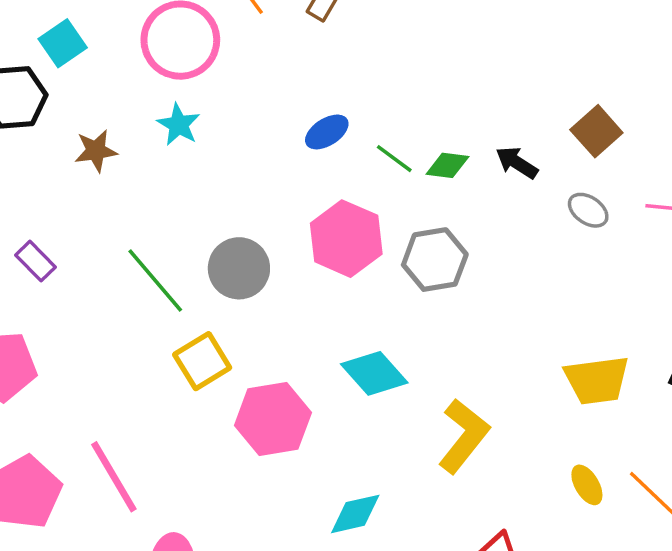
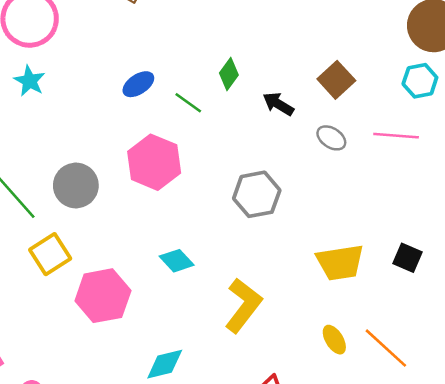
green diamond: (447, 165) -> (229, 74), moved, turned -60
gray hexagon: (435, 260) -> (257, 194), moved
cyan diamond: (374, 373) -> (177, 261), size x0.7

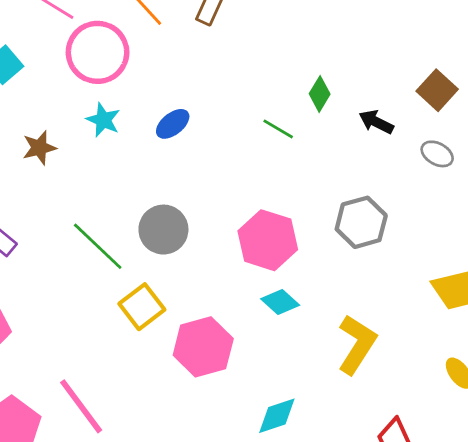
blue ellipse: (138, 84) -> (173, 124), moved
pink hexagon: (154, 162) -> (268, 240), moved

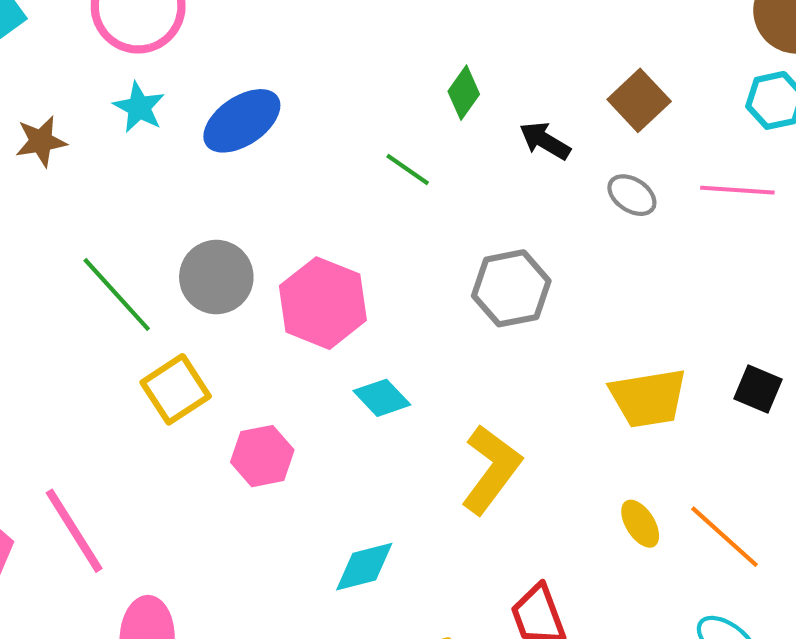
blue ellipse: (173, 124) -> (242, 121), size x1.5
green line: (278, 129) -> (408, 169), moved
pink hexagon: (268, 240) -> (323, 303), moved
pink hexagon: (203, 347) -> (262, 456), size x0.7

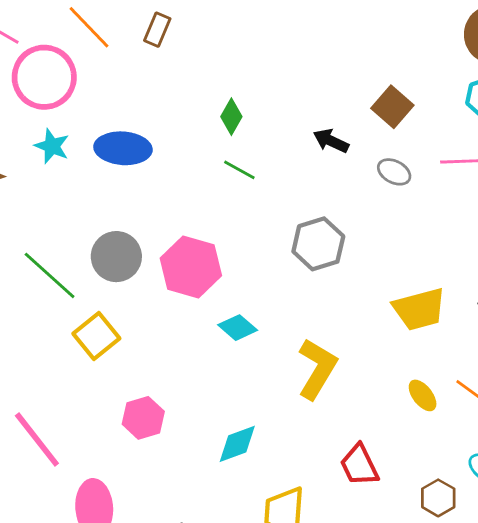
green diamond: (464, 93) -> (231, 117), moved
blue ellipse: (242, 121) -> (123, 148), turned 44
pink hexagon: (262, 456) -> (143, 418), moved

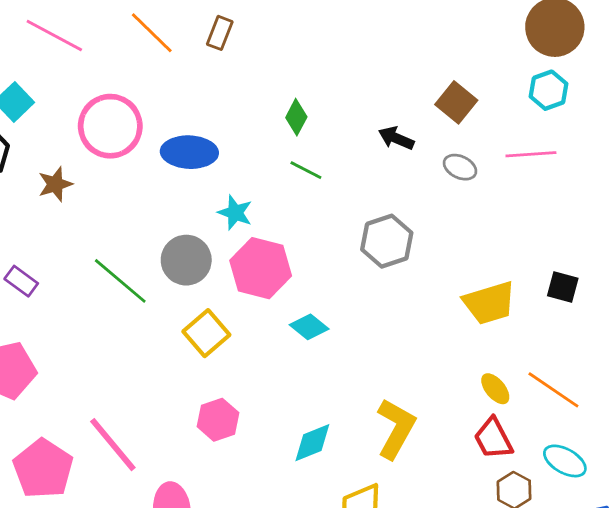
pink circle: (44, 77) -> (110, 126), moved
cyan star: (52, 146) -> (235, 213), moved
yellow square: (96, 336) -> (206, 333), moved
yellow L-shape: (317, 369) -> (396, 429), moved
red trapezoid: (359, 465) -> (493, 439), moved

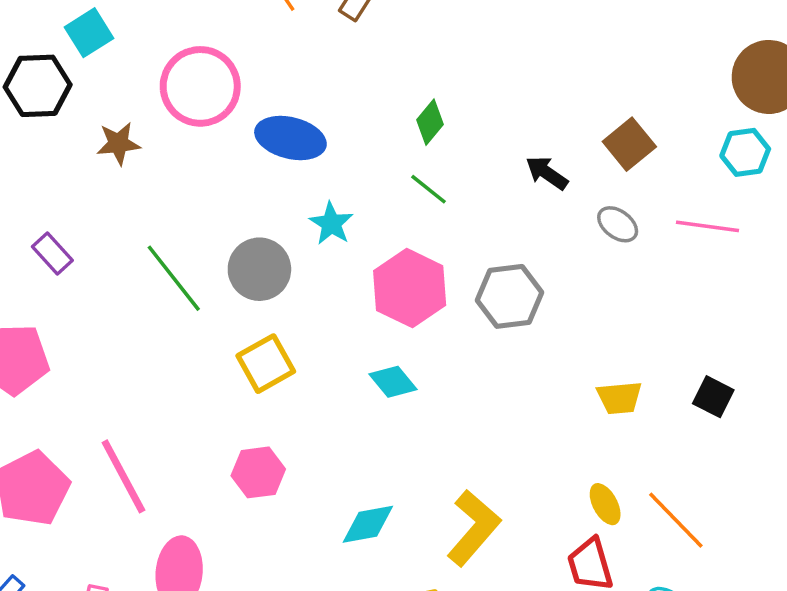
pink hexagon: (261, 268) -> (410, 288), moved
yellow trapezoid: (489, 303) -> (619, 398), size x0.7

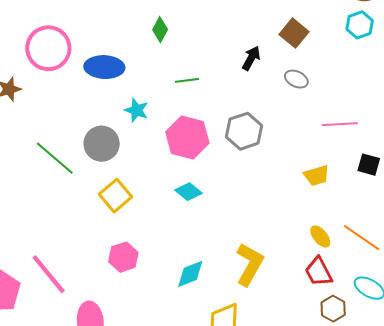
green diamond: (430, 122) -> (160, 30), moved
black arrow: (547, 173) -> (251, 58), turned 95
green line: (428, 189) -> (187, 80), turned -35
pink line: (708, 226) -> (340, 124), moved

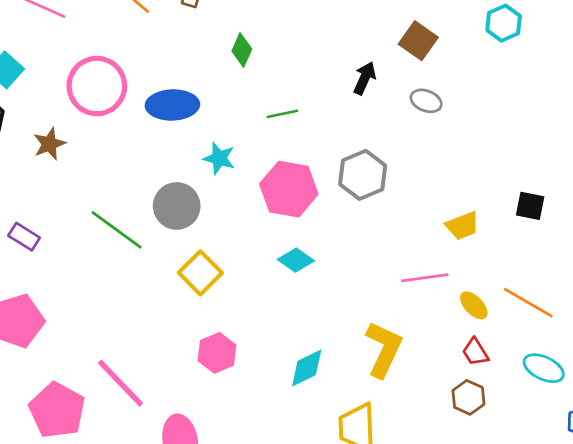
pink line: (340, 124) -> (425, 278), moved
red trapezoid: (319, 272) -> (475, 352), size x0.7
brown hexagon: (333, 309) -> (468, 397), moved

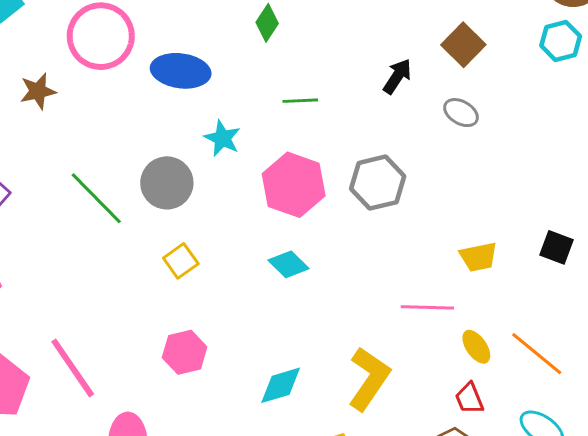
yellow square: (200, 273) -> (181, 261), size x0.7

